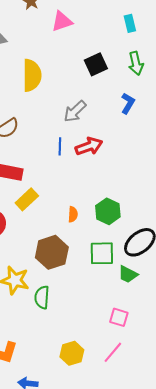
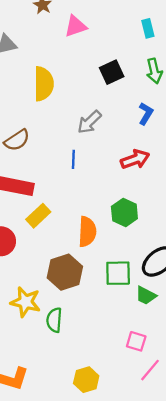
red arrow: (89, 146) -> (135, 159), moved
green hexagon: (108, 211) -> (124, 213), moved
orange semicircle: (73, 214) -> (87, 232), size x1.8
pink line: (113, 352) -> (150, 370), moved

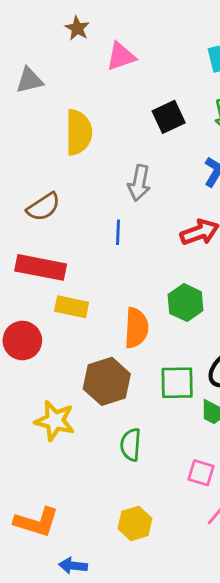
gray arrow: (89, 122) -> (139, 183), turned -35
yellow rectangle: (38, 216) -> (72, 307), turned 55
green semicircle: (54, 320) -> (131, 445), moved

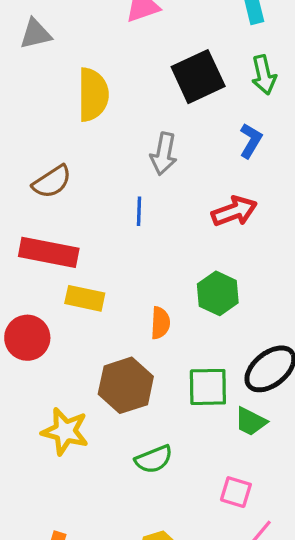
black square: (169, 117) -> (198, 77), size x1.4
orange semicircle: (136, 328) -> (160, 323), size x0.7
green semicircle: (131, 445) -> (154, 459), turned -116

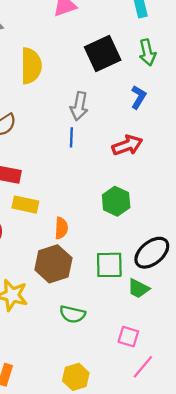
blue line: (139, 211) -> (71, 137), moved
orange semicircle: (160, 323) -> (61, 228), moved
green semicircle: (154, 459) -> (72, 314), turned 35

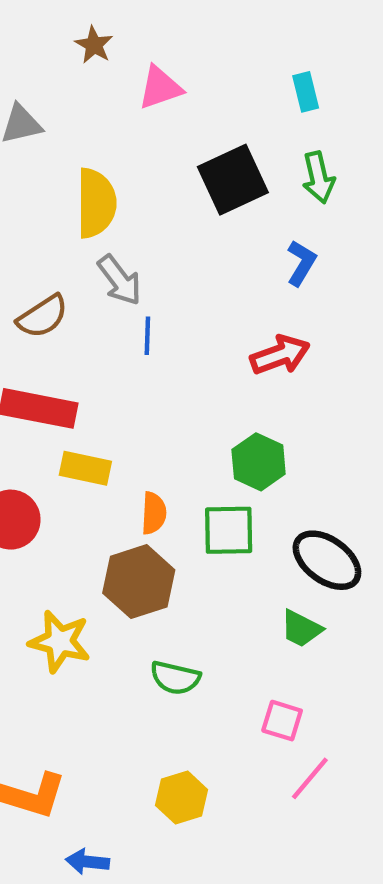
gray arrow: (79, 106) -> (120, 280), moved, turned -48
blue line: (71, 137) -> (147, 336), moved
black ellipse: (152, 253) -> (327, 560), turned 75
green square: (109, 265) -> (229, 530), moved

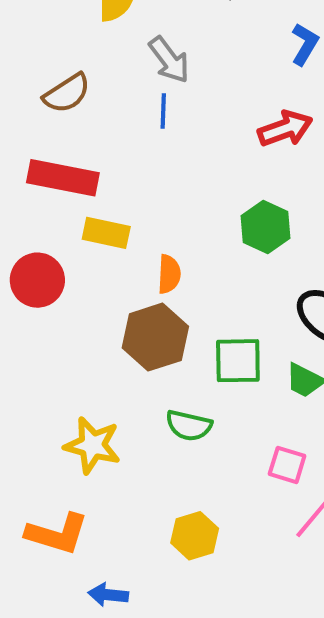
gray arrow: (120, 280) -> (169, 60), moved
green square: (229, 530) -> (238, 361), moved
yellow star: (60, 641) -> (92, 445), moved

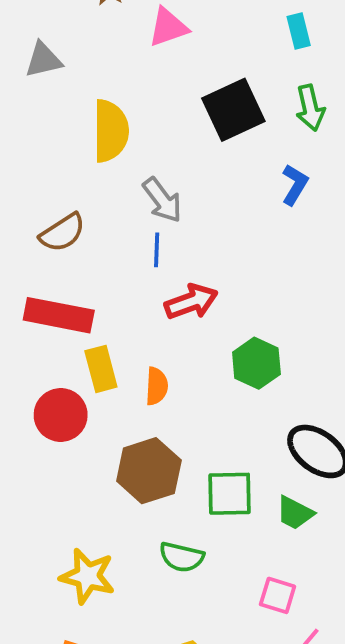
red arrow: (285, 129) -> (191, 302), moved
yellow rectangle: (106, 233) -> (101, 369), turned 63
orange semicircle: (169, 274) -> (157, 386), moved
red circle: (37, 280) -> (61, 415), moved

